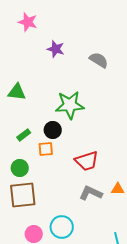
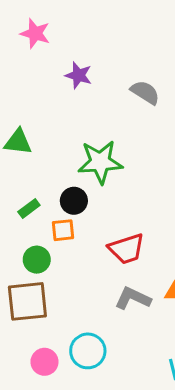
green circle: (20, 168) -> (37, 260), moved

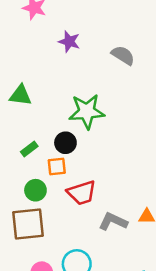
red trapezoid: (127, 249) -> (82, 193), moved

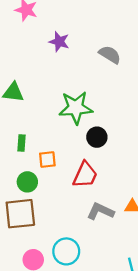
black circle: (65, 143) -> (97, 137), moved
green rectangle: (29, 149) -> (21, 143), turned -49
red trapezoid: (82, 193) -> (85, 175), moved, turned -48

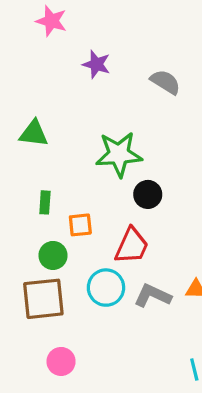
cyan circle: (66, 251) -> (106, 288), moved

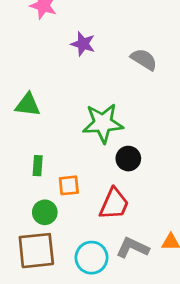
cyan circle: (106, 288) -> (92, 258), moved

